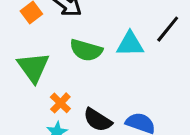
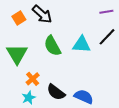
green semicircle: (86, 50) -> (52, 46), turned 40

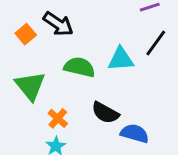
green semicircle: (52, 46) -> (79, 67), turned 140
black semicircle: (56, 92) -> (105, 113), moved

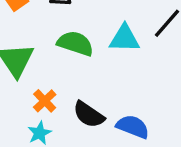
black semicircle: (105, 113) -> (89, 115), moved

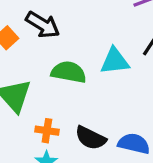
orange cross: (45, 101) -> (47, 131), turned -30

